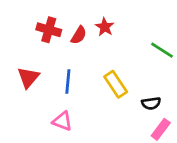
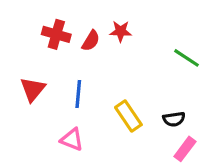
red star: (105, 27) -> (121, 31), turned -30
yellow rectangle: (116, 84) -> (128, 116), moved

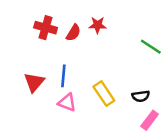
red triangle: (33, 89) -> (34, 82), moved
pink triangle: (72, 140) -> (67, 102), moved

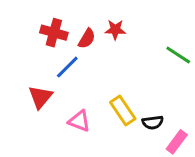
blue line: (63, 76) -> (67, 67), moved, turned 40
black semicircle: (141, 96) -> (153, 122), moved

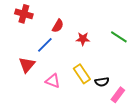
red star: (115, 30) -> (83, 39), moved
red cross: (54, 33) -> (24, 14), moved

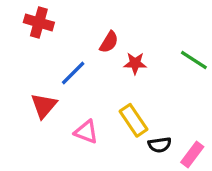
red semicircle: (58, 26) -> (109, 42), moved
black semicircle: (102, 82) -> (160, 145), moved

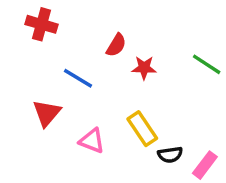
blue line: (73, 73) -> (78, 78), turned 76

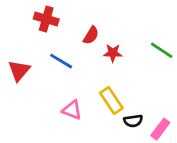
red cross: (42, 24) -> (46, 19), moved
red triangle: (47, 113) -> (19, 71), moved

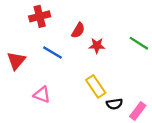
red cross: (46, 19) -> (40, 16), turned -30
pink triangle: (72, 110) -> (42, 95), moved

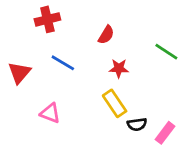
red semicircle: (78, 30) -> (106, 35), moved
red star: (97, 46) -> (119, 68), moved

